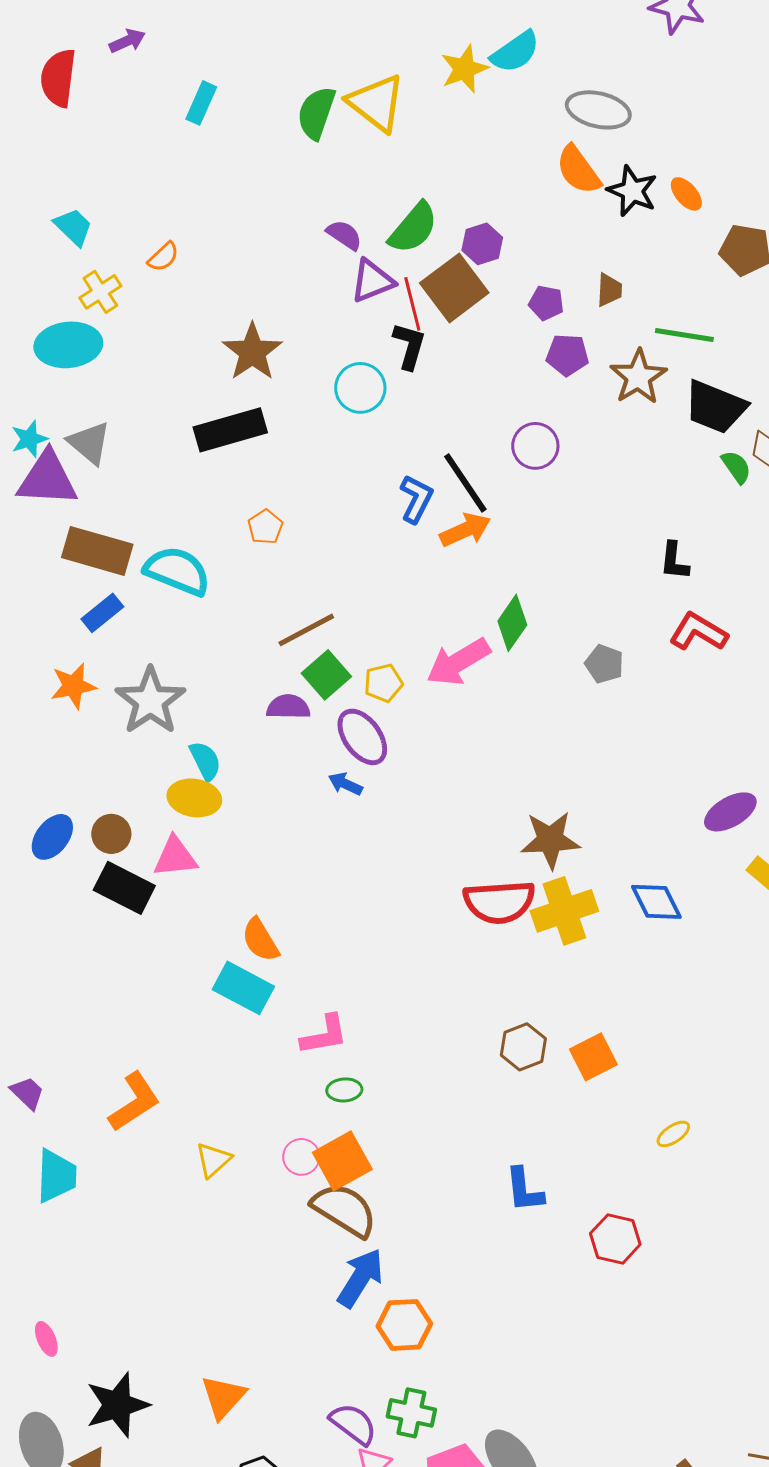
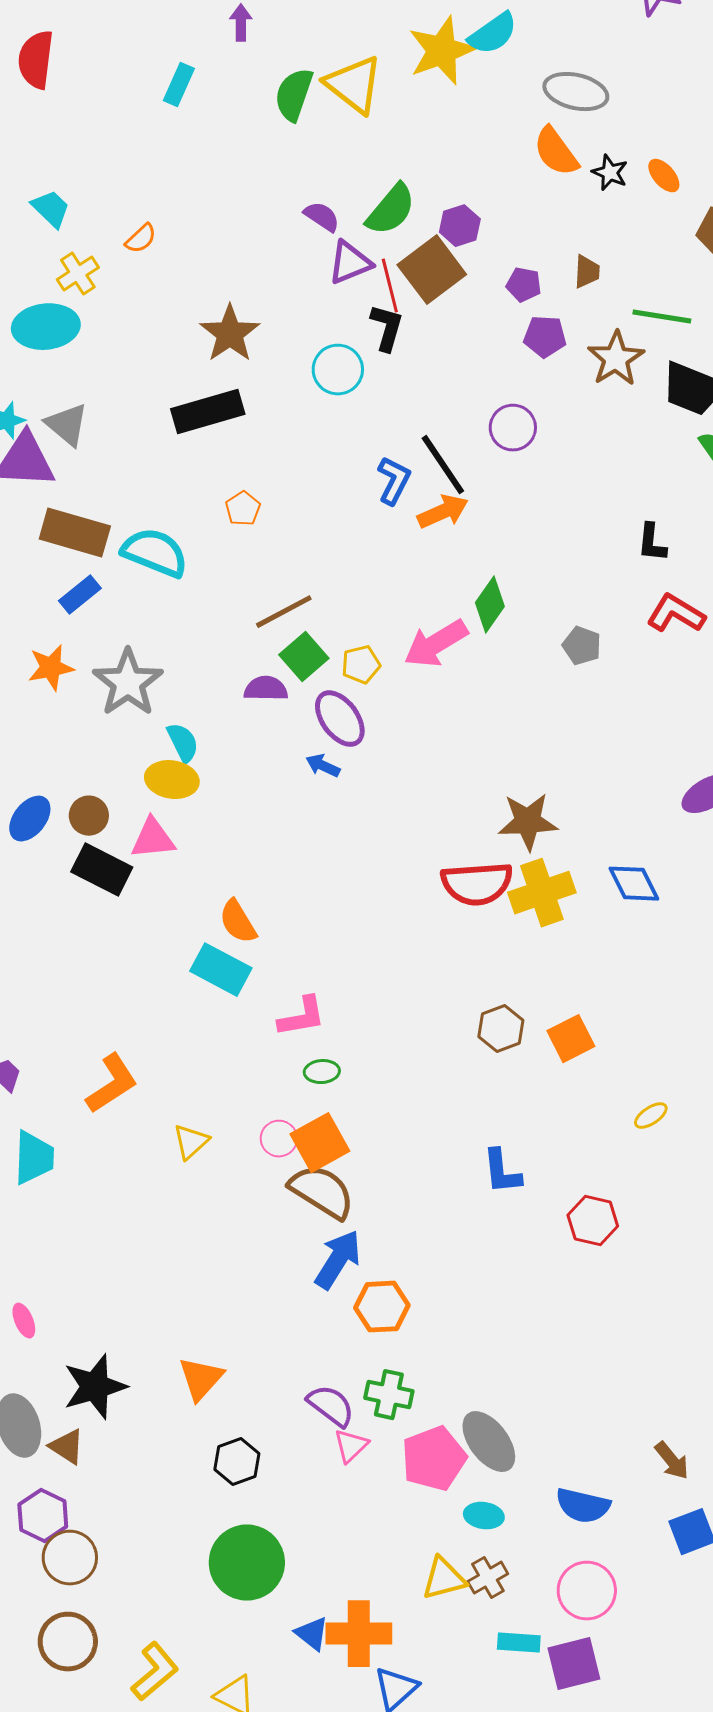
purple arrow: (127, 41) -> (241, 23), moved, turned -66
yellow star: (464, 69) -> (442, 51), size x1.4
black star: (632, 191) -> (610, 173), size x0.7

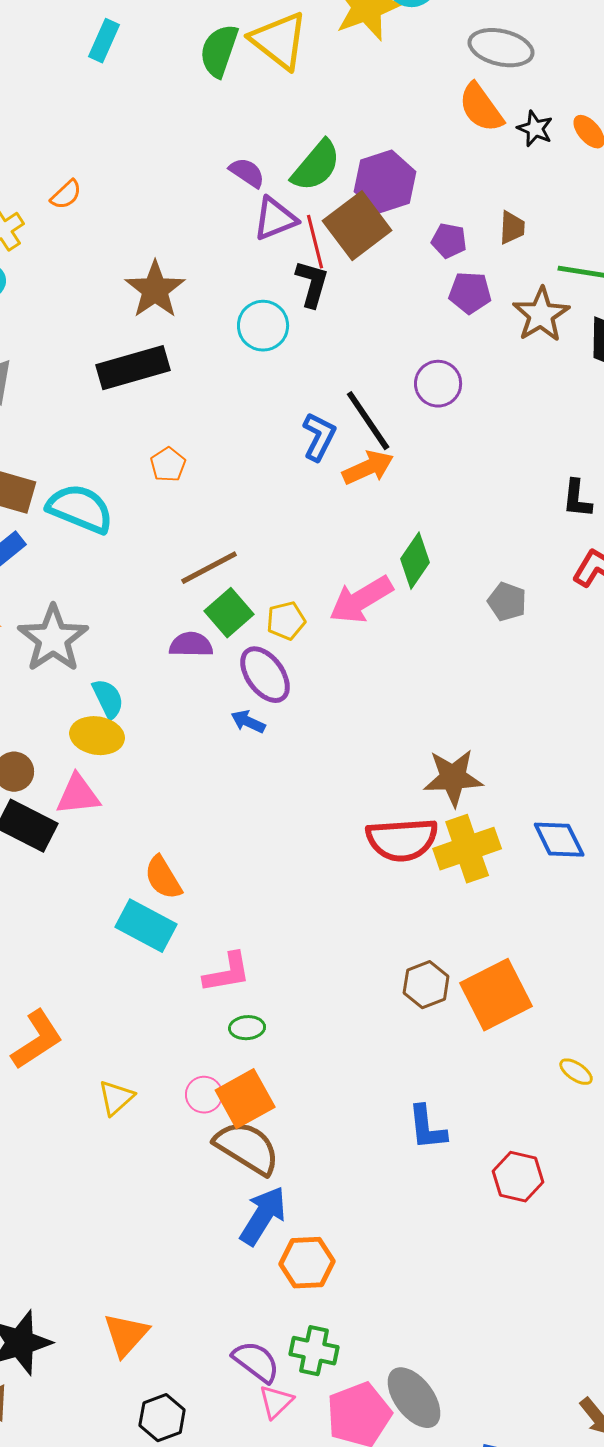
purple hexagon: (460, 226) -> (385, 182), size x1.5
orange square: (571, 1039) -> (496, 995), size x1.5
yellow ellipse: (651, 1116) -> (576, 1072), turned 68

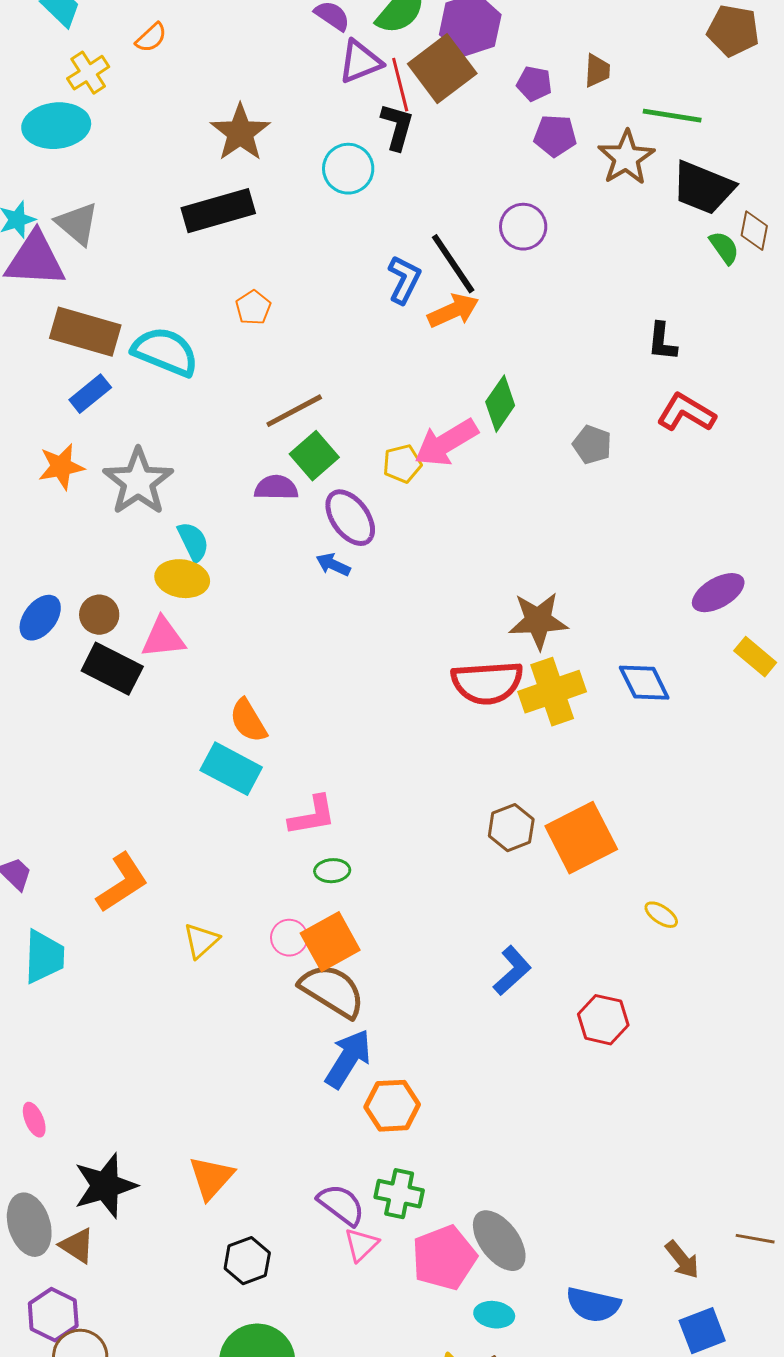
yellow pentagon: (286, 621) -> (402, 464), moved
blue L-shape: (427, 1128) -> (512, 971), turned -126

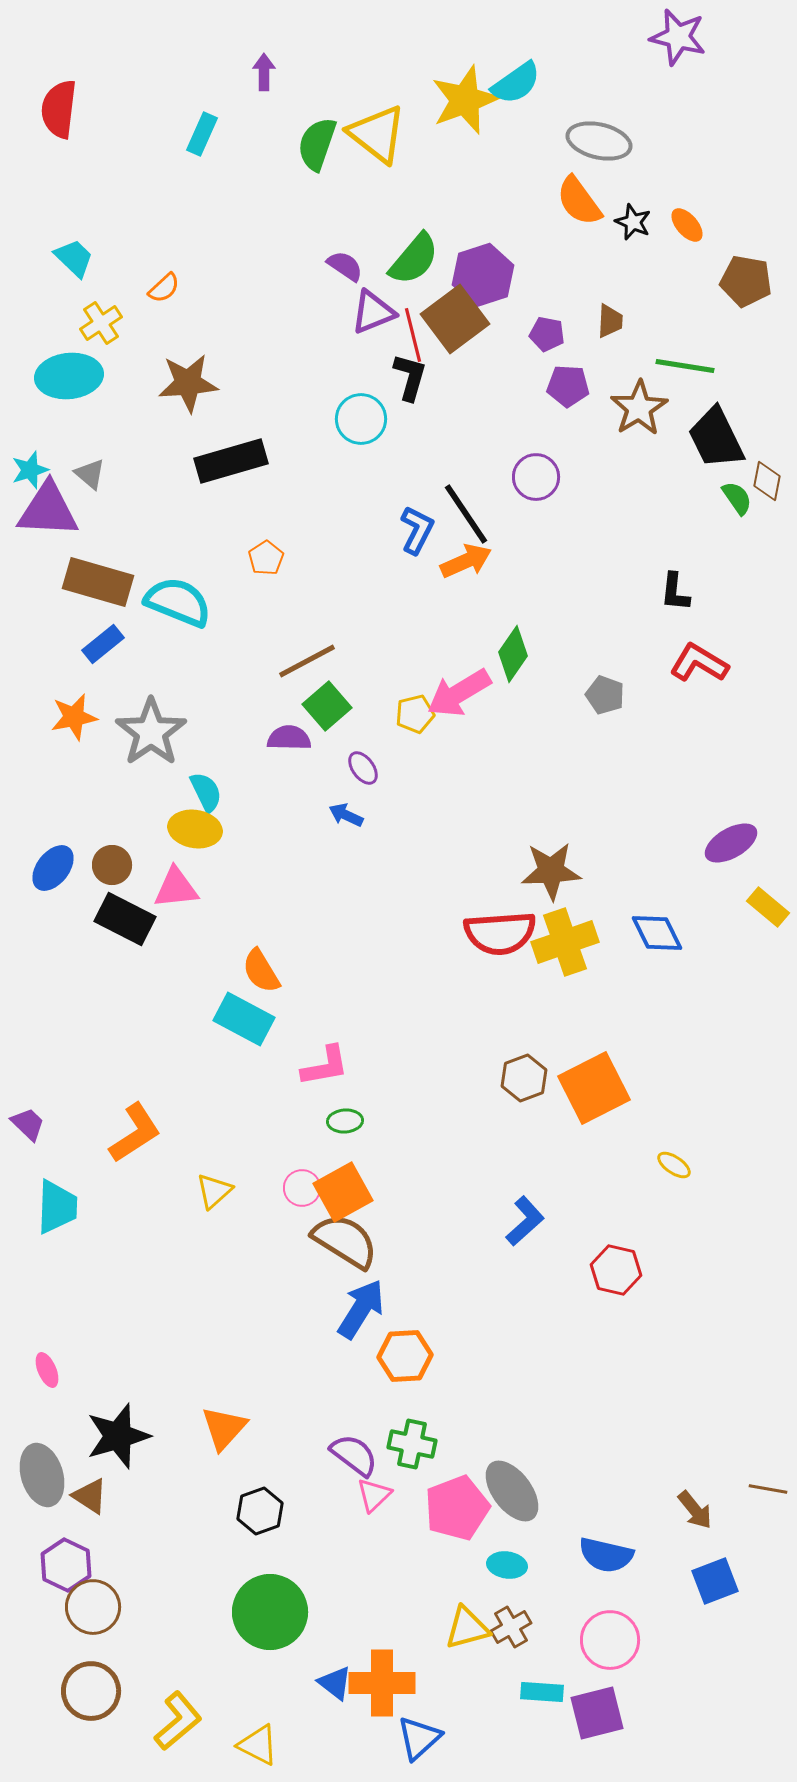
brown star: (240, 133) -> (188, 383), moved, turned 30
black trapezoid: (703, 188) -> (716, 438), turned 42
gray triangle: (77, 224) -> (90, 474), size x0.7
purple ellipse: (350, 518) -> (363, 768), size x0.6

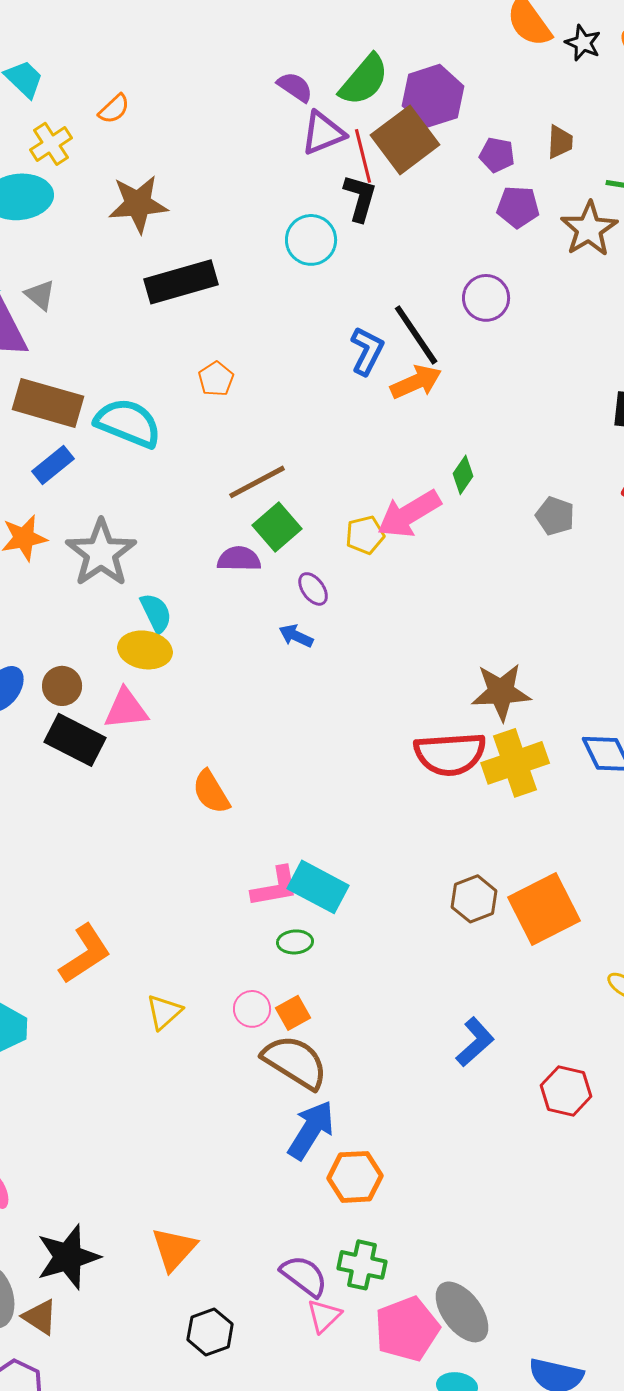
green diamond: (513, 654) -> (463, 475), size x0.7
cyan rectangle: (244, 1019) -> (318, 887), moved
orange square: (343, 1192) -> (293, 1013), size x0.6

